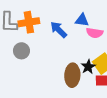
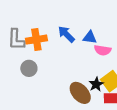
blue arrow: (59, 30) -> (66, 34), moved
brown ellipse: (72, 75) -> (80, 93), turned -45

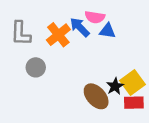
orange cross: (36, 40) -> (58, 35), moved, turned -30
pink semicircle: (103, 50) -> (95, 17), moved

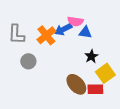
blue arrow: (80, 27) -> (63, 29), turned -72
black star: (115, 86) -> (91, 56), moved
red rectangle: (134, 103) -> (95, 89), moved

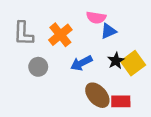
blue arrow: (63, 29) -> (81, 63), moved
blue triangle: (85, 32) -> (108, 31), turned -32
yellow square: (105, 73) -> (133, 63), moved

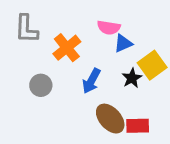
gray L-shape: (23, 34) -> (26, 29), moved
blue arrow: (81, 63) -> (91, 81), turned -35
yellow square: (133, 63) -> (152, 65), moved

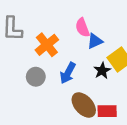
pink semicircle: (109, 27) -> (83, 28), turned 60
gray circle: (41, 85) -> (36, 77), moved

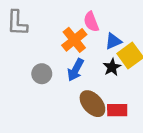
blue triangle: (95, 41) -> (113, 41), moved
orange cross: (47, 45) -> (74, 40), moved

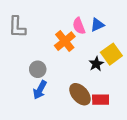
blue triangle: (113, 41) -> (97, 25), moved
blue arrow: (76, 70) -> (40, 90), moved

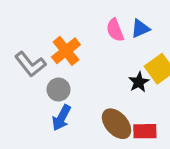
gray L-shape: (17, 27) -> (30, 64), moved, turned -40
orange cross: (65, 41) -> (66, 51), moved

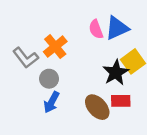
blue triangle: (140, 29) -> (117, 28), size x1.5
black star: (139, 82) -> (116, 73), size x1.5
red rectangle: (145, 131) -> (121, 101), moved

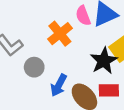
orange cross: (55, 47) -> (60, 34), moved
blue arrow: (52, 102) -> (59, 85), moved

